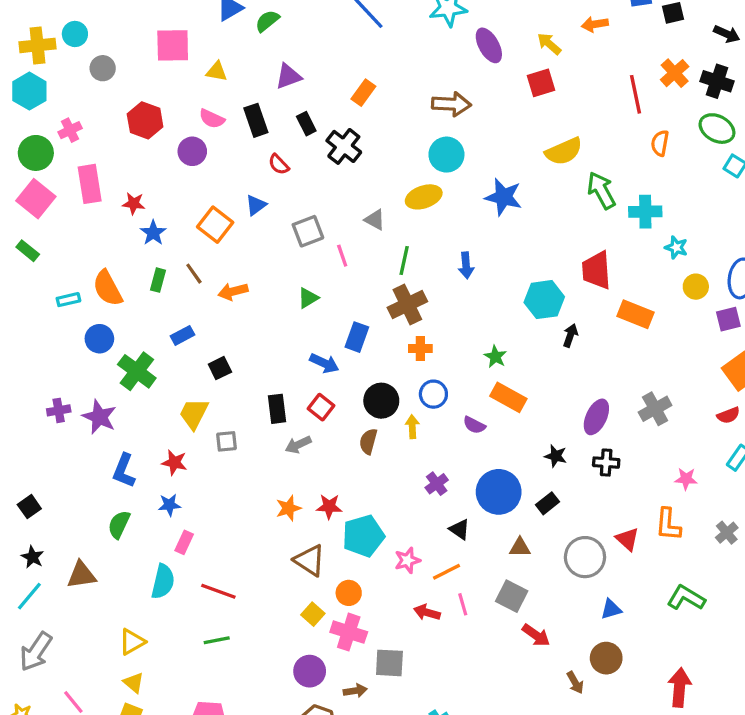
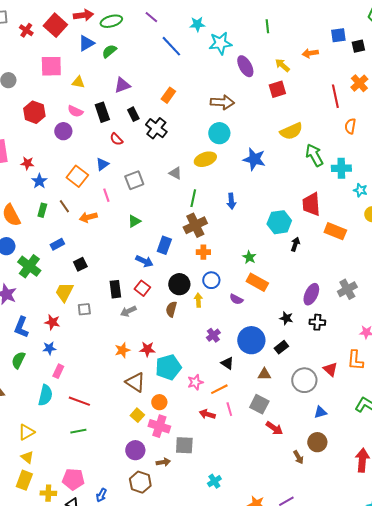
pink line: (342, 256) -> (106, 195), moved

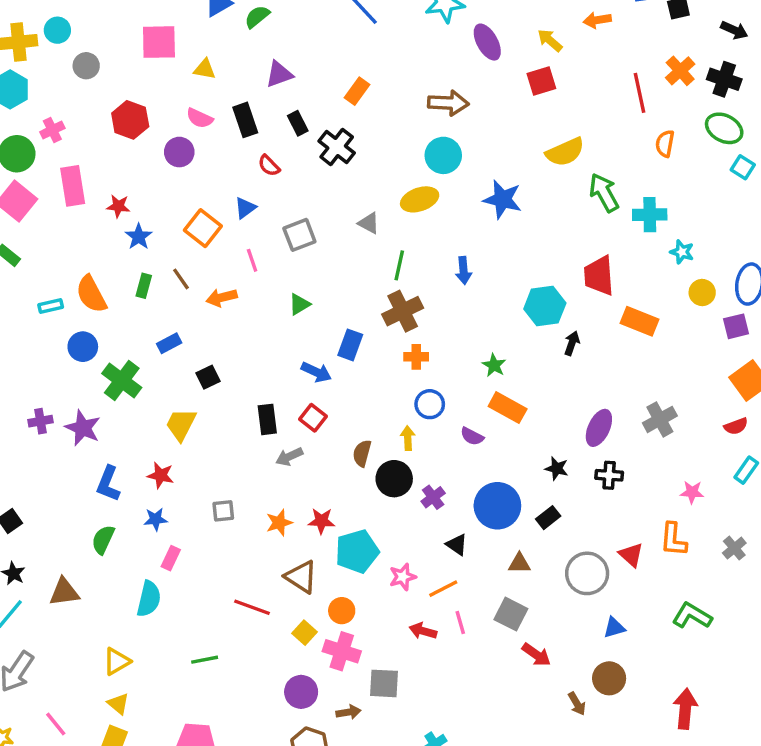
black circle: (179, 284) -> (394, 479), moved
gray square: (84, 309) -> (223, 511), moved
red line: (79, 401) -> (252, 607), moved

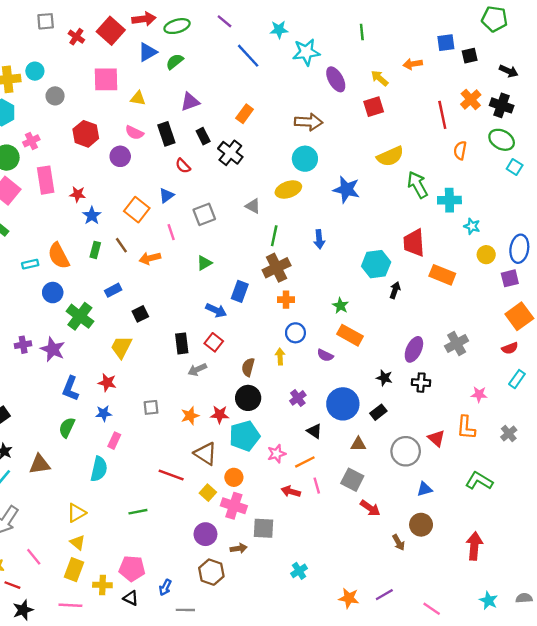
black circle: (394, 479) -> (248, 398), moved

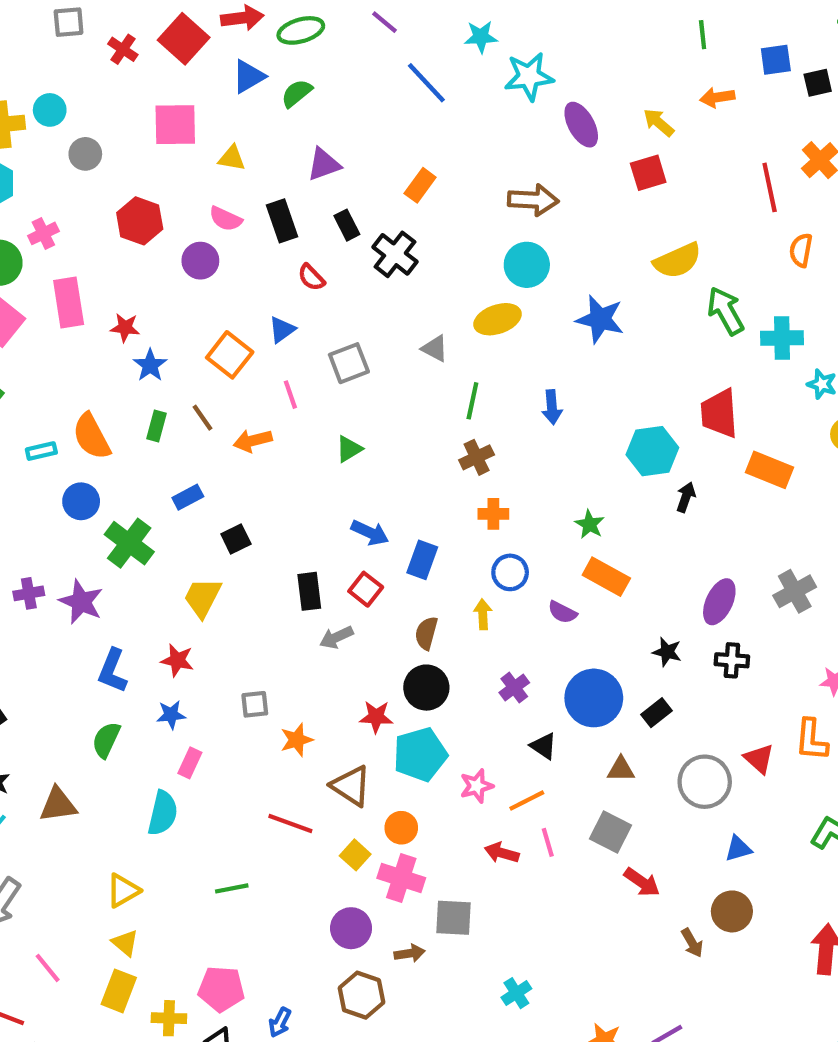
green line: (362, 32) -> (703, 35), moved
brown cross: (277, 268) -> (477, 457), size x0.7
blue rectangle: (240, 291) -> (422, 560), moved
orange star: (190, 416) -> (297, 740), moved

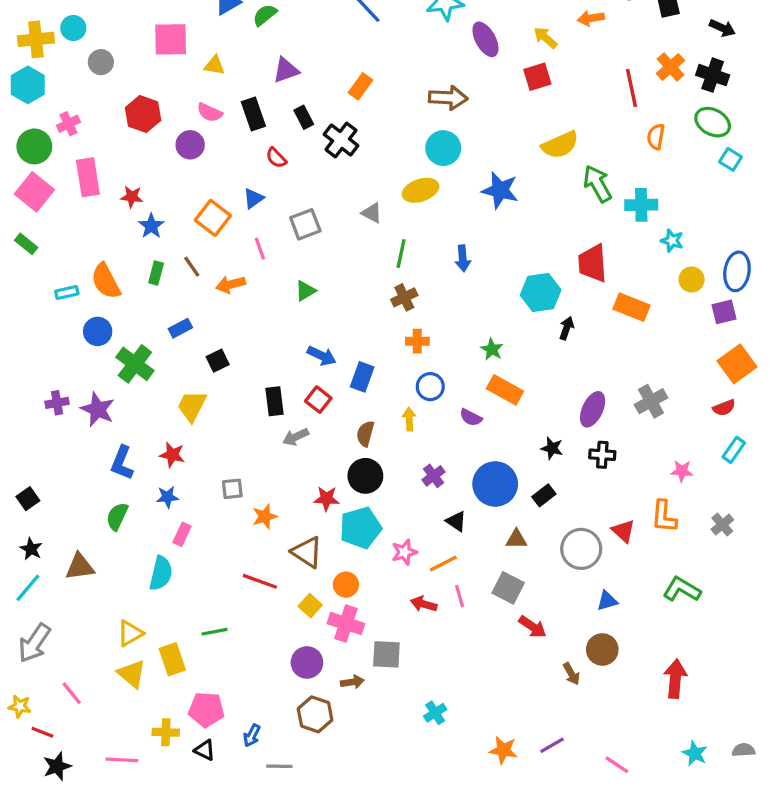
yellow triangle: (125, 943) -> (132, 674), size x1.4
yellow rectangle: (119, 991) -> (172, 659), moved, turned -40

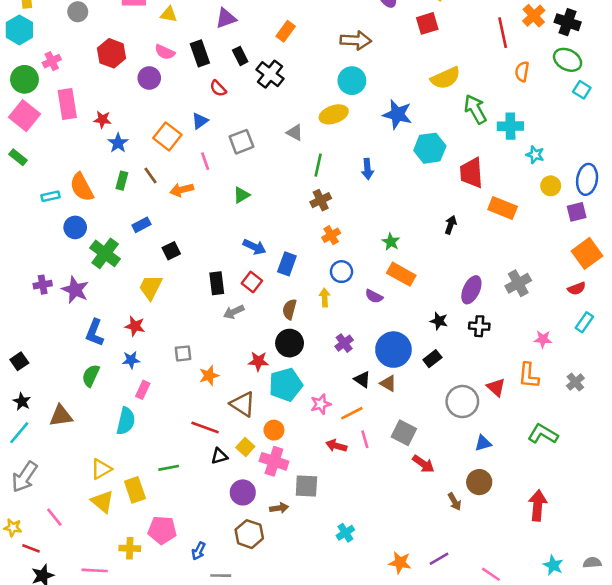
cyan hexagon: (541, 292) -> (430, 148), moved
orange cross: (417, 341) -> (331, 235), turned -30
brown triangle: (516, 539) -> (388, 383), moved, turned 30
black triangle: (205, 750) -> (219, 456), moved, turned -42

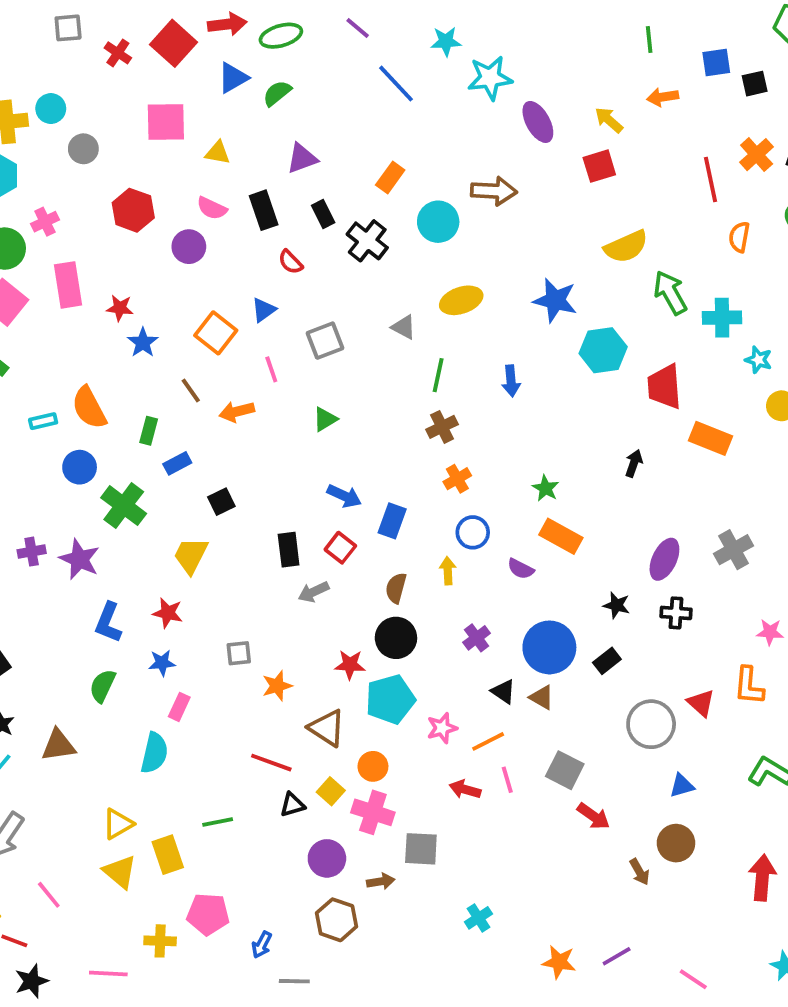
cyan circle: (352, 81) -> (438, 222), moved
green rectangle: (122, 181) -> (149, 431), moved

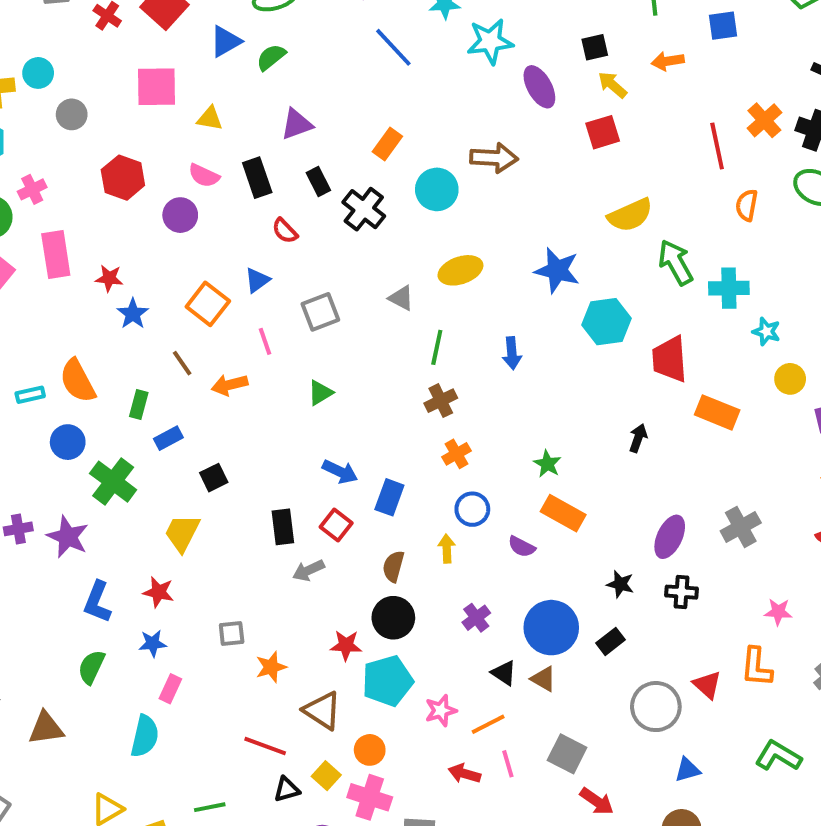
black square: (755, 84) -> (595, 47), moved

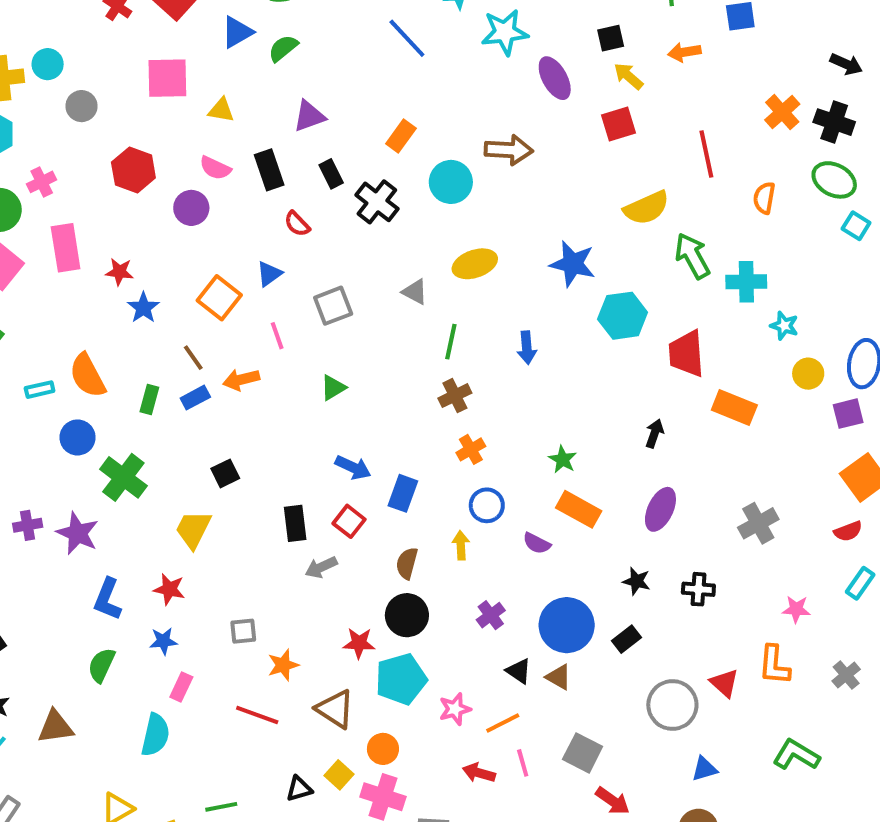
red line: (717, 146) -> (706, 154), moved
blue rectangle: (168, 438) -> (195, 398), moved
purple ellipse: (670, 537) -> (660, 509), moved
red line: (265, 746) -> (257, 715), moved

